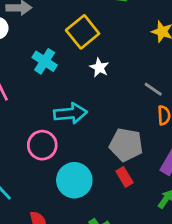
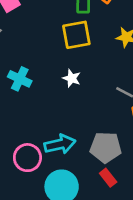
yellow square: (83, 32) -> (76, 35), moved, turned 36
cyan arrow: (70, 113) -> (60, 144), moved

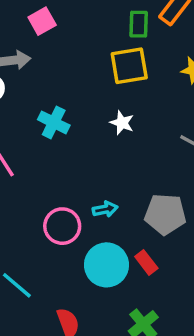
cyan arrow: (60, 144) -> (105, 209), size x0.6
red rectangle: (108, 178) -> (146, 262), moved

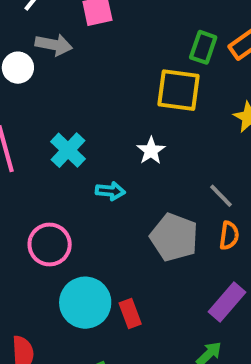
cyan cross: (54, 122) -> (68, 150), moved
cyan arrow: (105, 209) -> (110, 191), moved
gray pentagon: (165, 214) -> (174, 237), moved

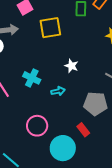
yellow square: (178, 90) -> (50, 28), moved
red rectangle: (130, 313) -> (83, 130), moved

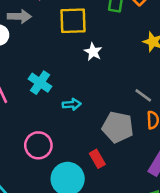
white star: (71, 66) -> (93, 52), moved

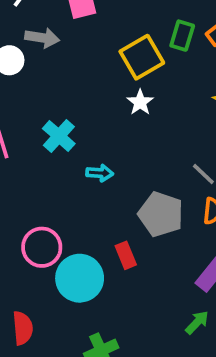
yellow square: (73, 21) -> (142, 57), moved, turned -36
pink circle: (38, 145) -> (42, 247), moved

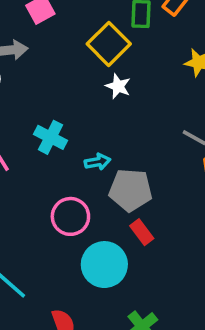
gray pentagon: (161, 214) -> (131, 190), moved
pink circle: (42, 247) -> (70, 216), moved

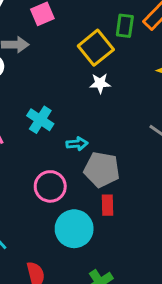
white star: (118, 86) -> (100, 83), turned -30
red rectangle: (142, 232) -> (108, 205), turned 30

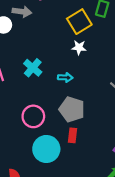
cyan arrow: (77, 144) -> (65, 77), moved

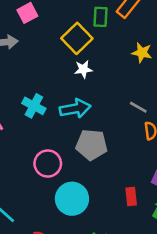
cyan arrow: (65, 77) -> (75, 109), size x1.6
red rectangle: (73, 135) -> (131, 197), moved

